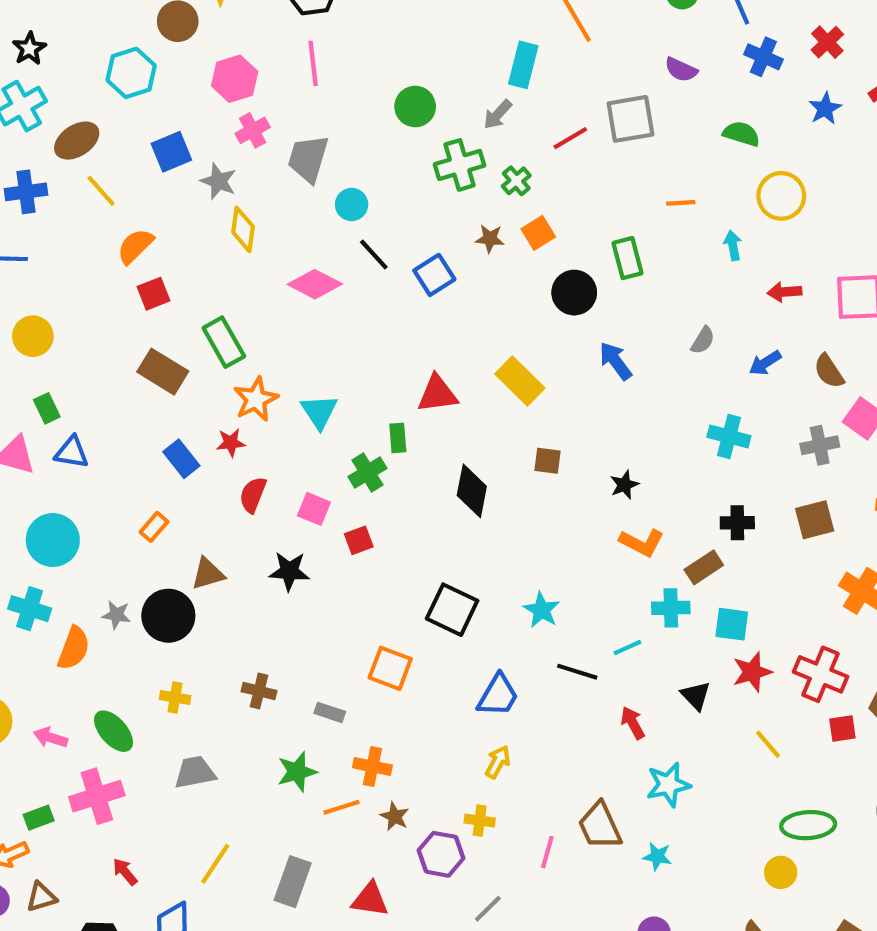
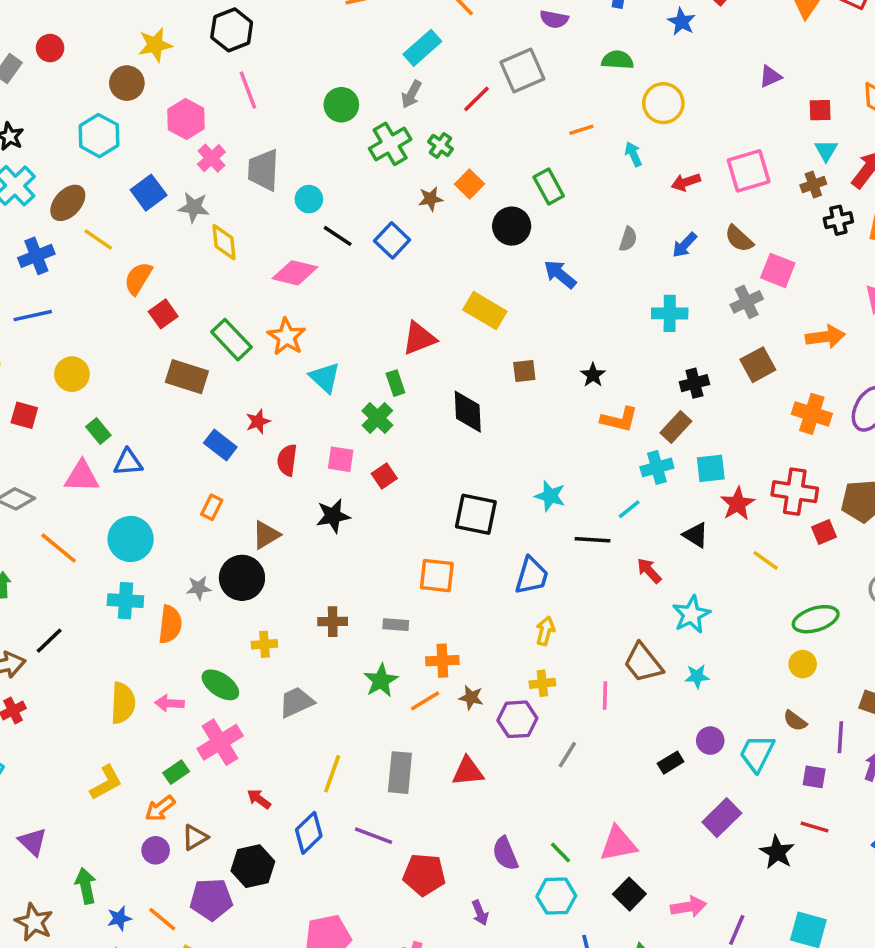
cyan rectangle: (523, 65) -> (422, 48), turned 48
orange star: (256, 399) -> (286, 337), moved

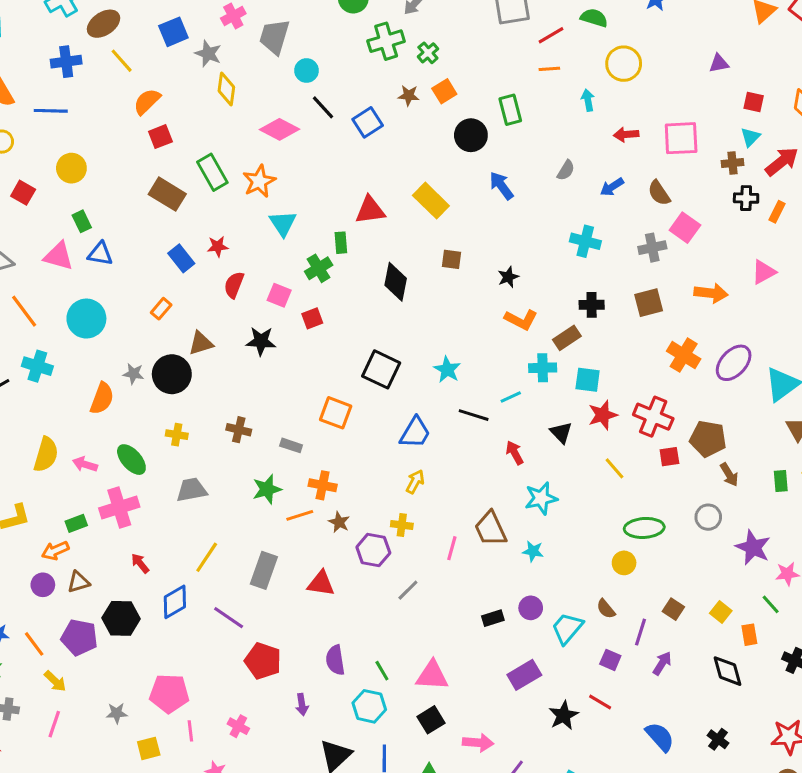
red line: (477, 99) -> (551, 35), moved
cyan cross: (125, 601) -> (37, 366), moved

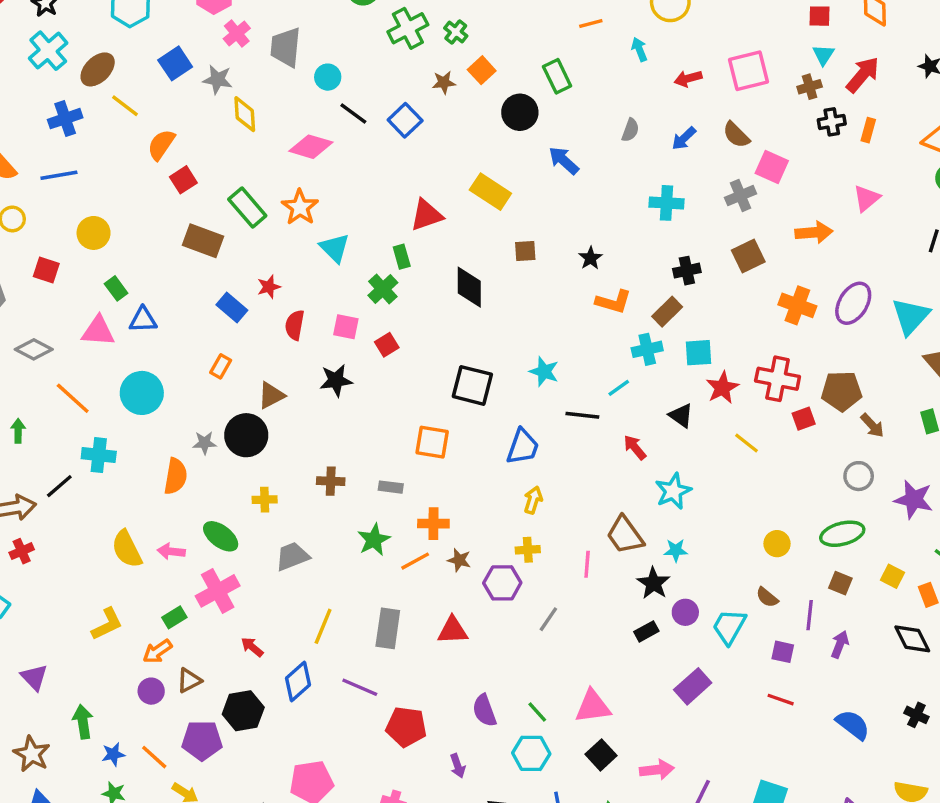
yellow semicircle: (46, 455) -> (127, 549), turned 148
green ellipse: (644, 528) -> (842, 534), moved
black star: (564, 715) -> (654, 583), moved

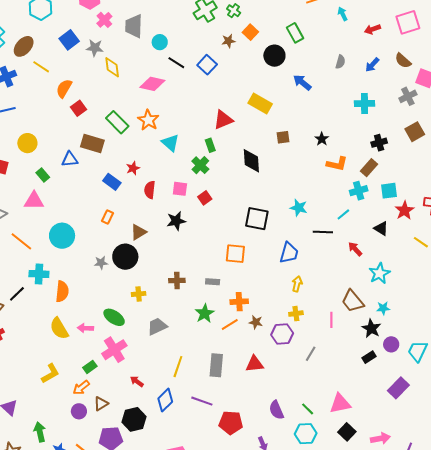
blue triangle: (143, 320) -> (70, 159), moved
orange semicircle: (176, 476) -> (62, 291), moved

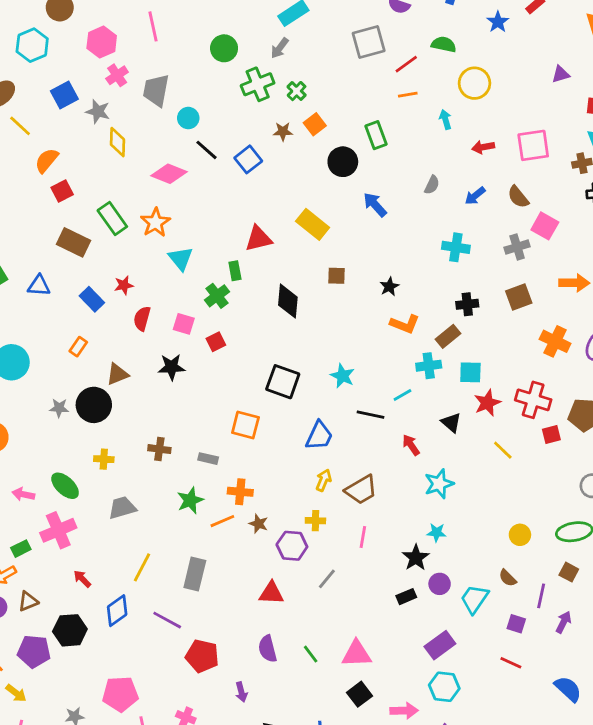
blue triangle: (70, 159) -> (39, 286), moved
brown trapezoid: (353, 301) -> (361, 490), moved, turned -90
red triangle: (255, 364) -> (271, 593), moved
cyan hexagon: (306, 434) -> (444, 687), moved

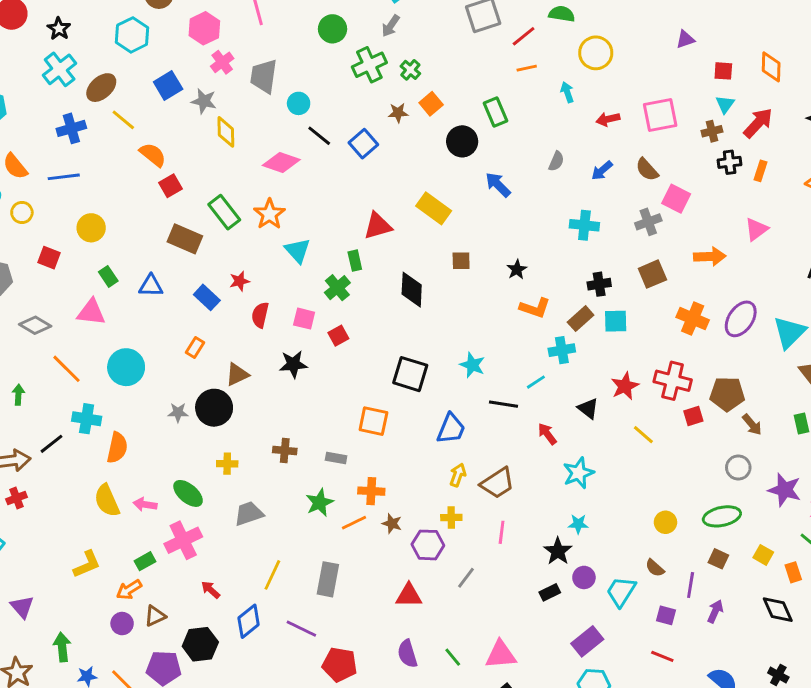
orange semicircle: (47, 160) -> (153, 155), turned 92
cyan square: (470, 372) -> (616, 321), moved

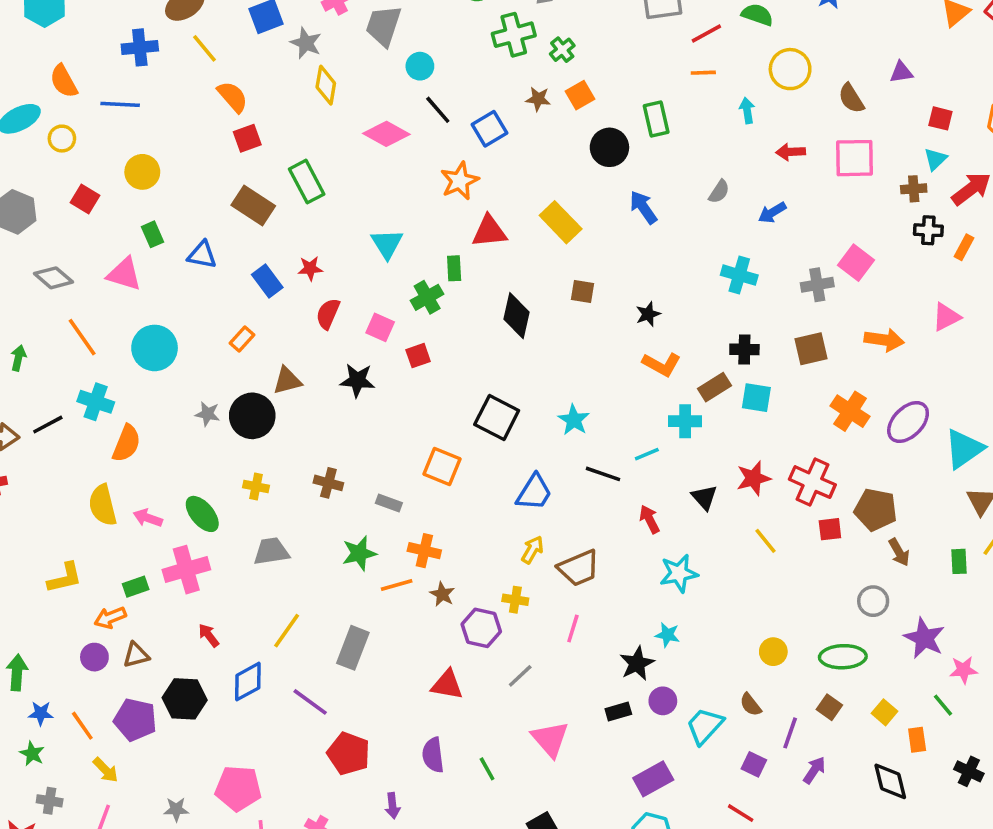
brown semicircle: (647, 170) -> (851, 98), moved
orange star: (269, 214) -> (460, 181), moved
pink triangle: (501, 655) -> (550, 739), moved, turned 44

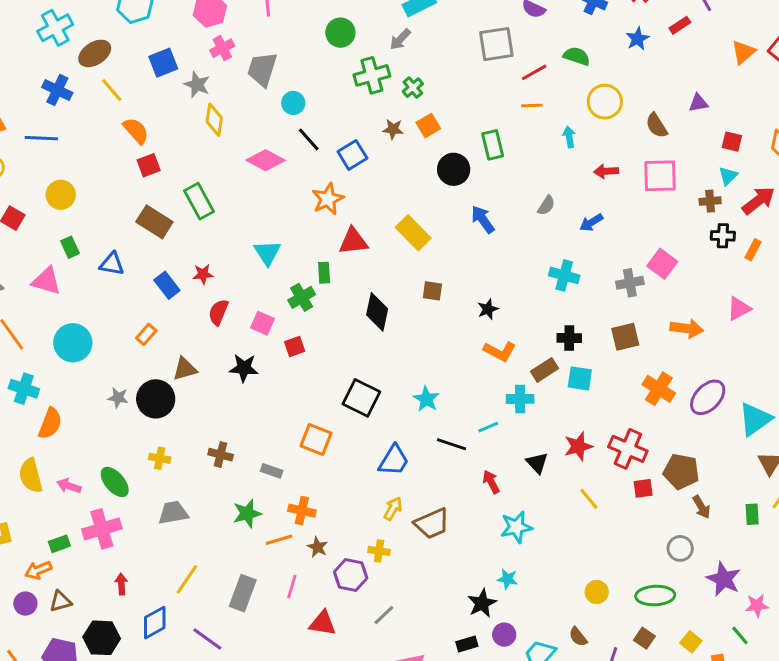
blue cross: (140, 47) -> (57, 90), turned 32
pink line: (573, 628) -> (292, 587), moved
red arrow: (209, 635) -> (121, 584), turned 35

